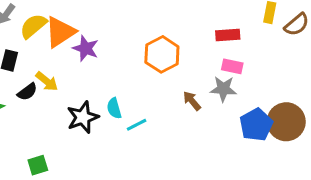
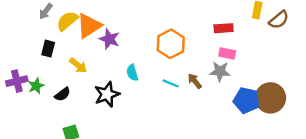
black semicircle: (27, 92) -> (62, 94), moved
cyan semicircle: (114, 108) -> (132, 73), moved
cyan line: (137, 125) -> (171, 83), moved, turned 49
blue pentagon: (256, 125) -> (246, 100), turned -30

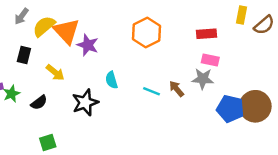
orange triangle: (89, 26) -> (66, 31), turned -40
orange hexagon: (171, 44) -> (146, 33), moved

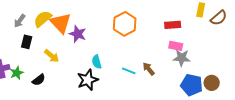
gray arrow: (21, 16) -> (20, 21), moved
gray star: (203, 79) -> (182, 58), moved
black star: (85, 103) -> (88, 80), moved
brown circle: (255, 106) -> (212, 83), size x0.6

